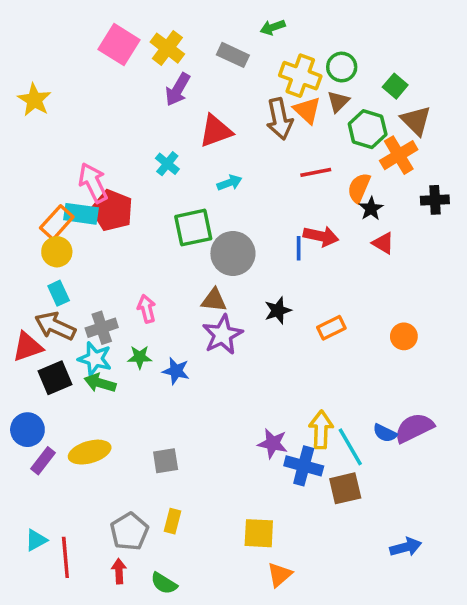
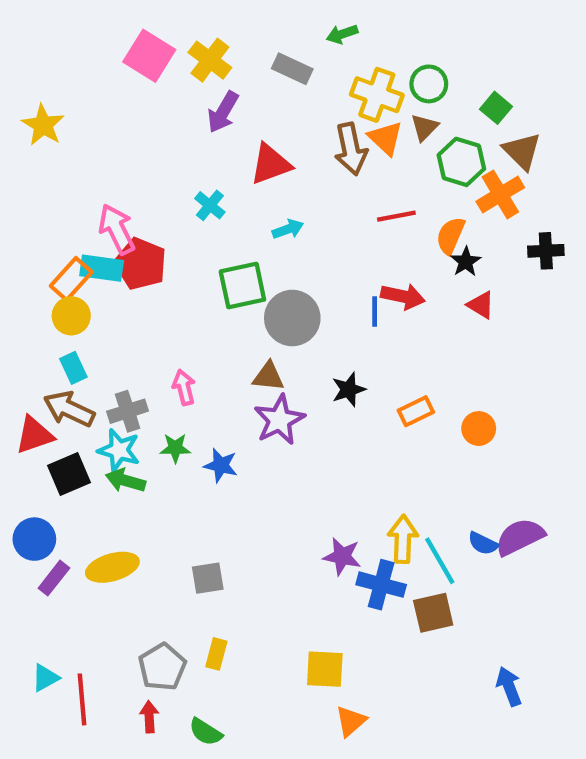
orange circle: (404, 336) -> (479, 429), moved
blue arrow: (406, 547) -> (509, 686), turned -96

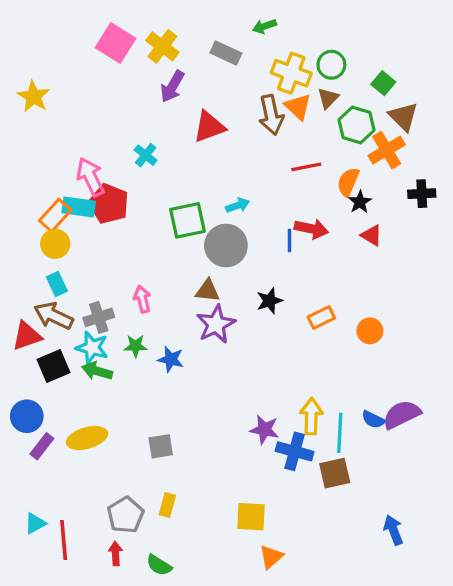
cyan cross: (210, 205) -> (146, 155), moved
cyan arrow: (288, 229) -> (238, 205), moved
cyan line: (440, 561) -> (340, 433), turned 33

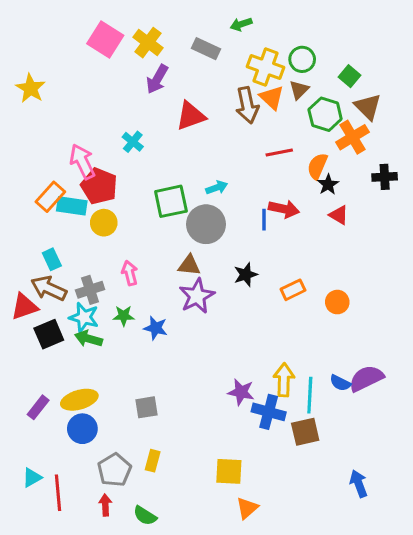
cyan rectangle: (79, 207) -> (72, 206), moved
yellow circle: (55, 244) -> (104, 223), moved
blue circle: (27, 416) -> (82, 429), moved

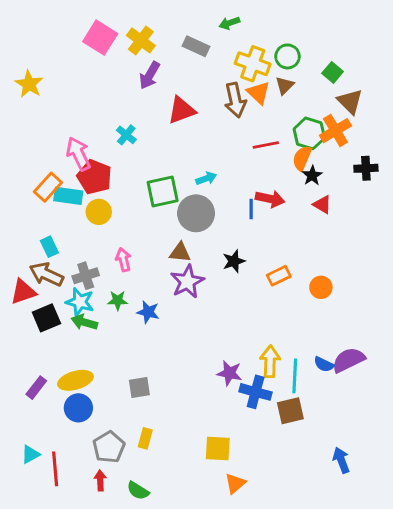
green hexagon: (325, 114) -> (309, 133), moved

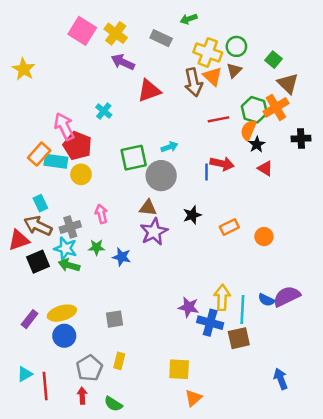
purple arrow: (150, 75) -> (123, 62), turned 85

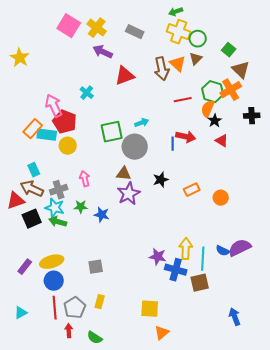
green arrow: (189, 19) -> (176, 12), moved
yellow cross: (208, 52) -> (179, 32), moved
red line: (45, 386) -> (55, 308), moved

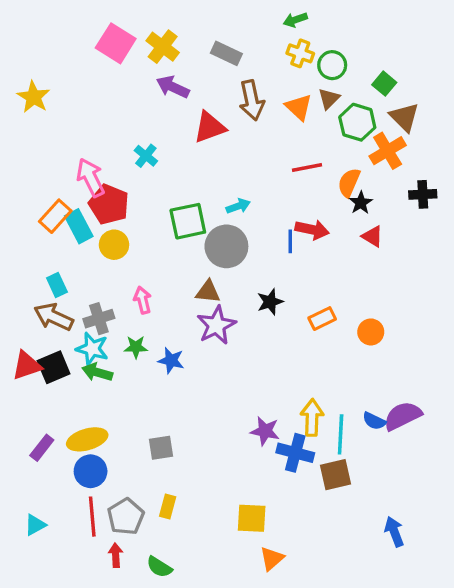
yellow cross: (179, 32) -> (300, 53), size x0.7
brown arrow: (162, 69) -> (252, 100), moved
green hexagon: (213, 92) -> (357, 122), moved
cyan rectangle: (47, 135) -> (79, 226), turned 54
red triangle: (16, 201) -> (27, 366), moved

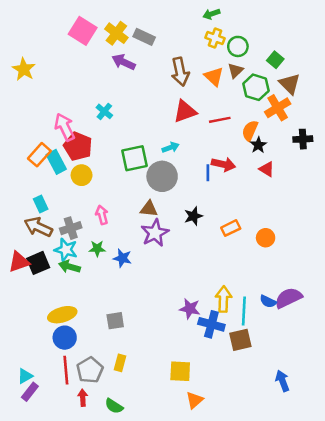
gray rectangle: (226, 53) -> (144, 37), moved
red triangle: (210, 127) -> (185, 111), moved
purple rectangle: (42, 448) -> (30, 392), moved

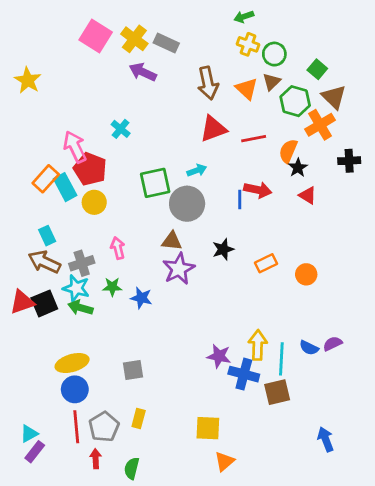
purple semicircle: (288, 298) -> (333, 344), size x0.6
green semicircle: (114, 406) -> (132, 468), turned 72

